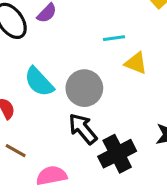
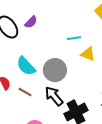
brown line: (16, 151) -> (25, 92), moved

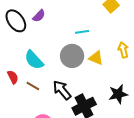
yellow triangle: (88, 54) -> (96, 58), moved
gray circle: (55, 70) -> (72, 56), moved

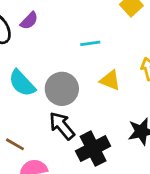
gray circle: (72, 56) -> (62, 89), moved
brown line: (33, 86) -> (15, 144), moved

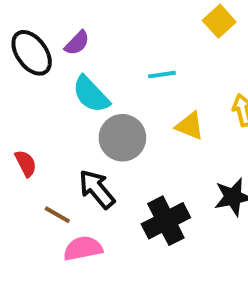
cyan semicircle: (22, 83) -> (91, 94), moved
black arrow: (62, 126) -> (97, 189), moved

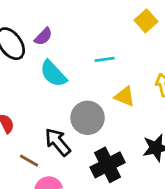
gray circle: (122, 138) -> (88, 118), moved

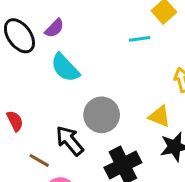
cyan line: (105, 59) -> (140, 39), moved
yellow triangle: (125, 96) -> (159, 116), moved

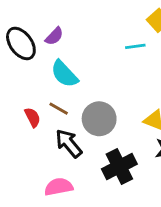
red semicircle: (15, 121) -> (33, 117), moved
brown line: (39, 160) -> (59, 109), moved

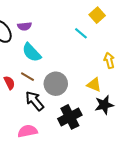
purple semicircle: (54, 36) -> (25, 26), turned 40
cyan line: (135, 46) -> (81, 33), turned 48

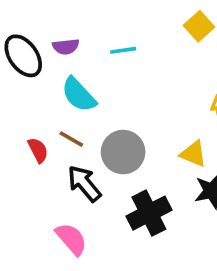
cyan line: (81, 33) -> (123, 50), moved, turned -48
pink semicircle: (28, 131) -> (71, 239), turned 60

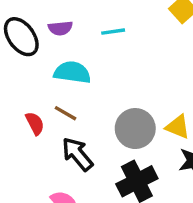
cyan semicircle: (79, 95) -> (72, 72), turned 141
gray circle: (123, 152) -> (135, 129), moved

